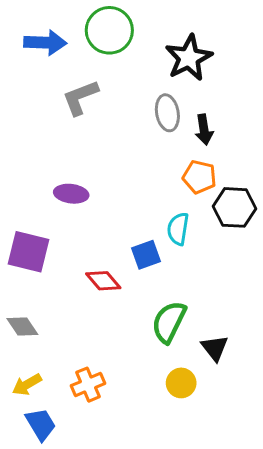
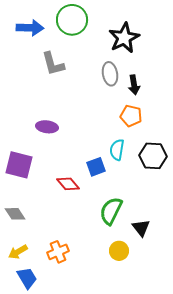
gray L-shape: (80, 98) -> (53, 64), turned -84
black hexagon: (235, 207) -> (153, 156), moved

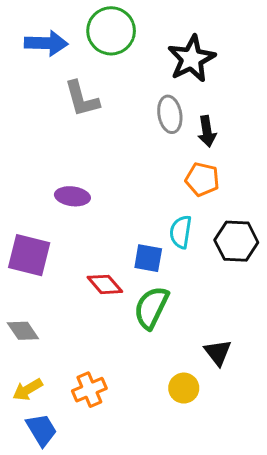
blue square: (96, 167) -> (148, 258), turned 30
green semicircle: (111, 211) -> (151, 308), moved

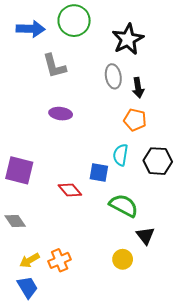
purple ellipse: (72, 196) -> (61, 114), moved
green semicircle: (151, 308) -> (124, 206), moved, turned 92
yellow arrow: (28, 390) -> (30, 260), moved

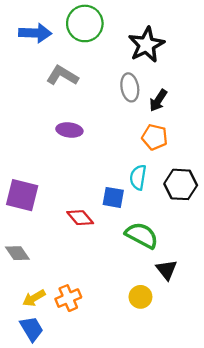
gray L-shape: (54, 66) -> (62, 76), turned 136
black arrow: (138, 88) -> (158, 100), turned 42

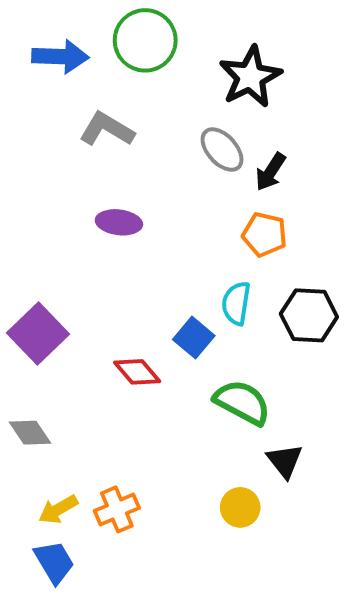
gray ellipse: (130, 87) -> (222, 150), turned -32
purple square: (22, 195) -> (38, 334), turned 32
blue square: (113, 197) -> (194, 338), turned 30

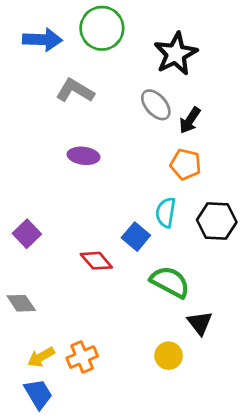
purple square: (38, 334) -> (27, 234), size x0.7

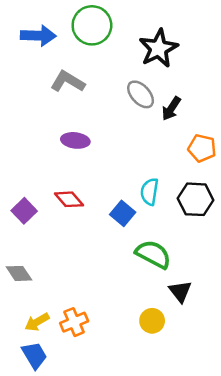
orange pentagon: (186, 164) -> (202, 148), moved
red diamond: (96, 261) -> (69, 199), moved

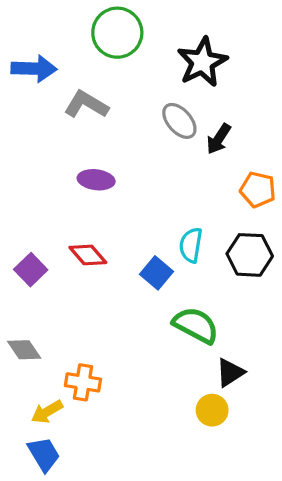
blue arrow: (38, 36) -> (34, 69), moved
black triangle: (180, 291) -> (230, 373), turned 35
yellow circle: (152, 321) -> (212, 410), moved
orange cross: (74, 322) -> (83, 382), moved, turned 32

